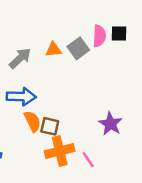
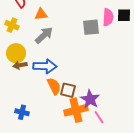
gray square: (78, 48) -> (91, 27), turned 30
orange triangle: (53, 50) -> (41, 14), moved
purple star: (110, 124) -> (90, 99), moved

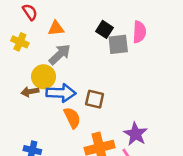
black square: (124, 15) -> (104, 29), moved, turned 32
yellow circle: (16, 53) -> (44, 77), moved
brown square: (68, 90) -> (95, 99), moved
purple star: (90, 99) -> (136, 134), moved

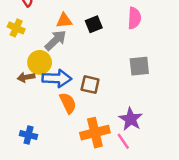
orange triangle: (56, 28) -> (64, 21), moved
black square: (104, 29) -> (94, 24), moved, turned 35
gray square: (118, 44) -> (139, 66), moved

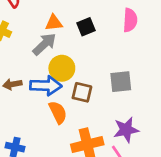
yellow circle: (40, 62) -> (62, 68), moved
gray square: (139, 66) -> (121, 82), moved
purple star: (131, 119) -> (126, 130), turned 30

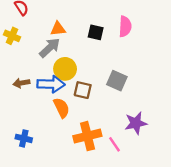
black square: (86, 27) -> (96, 32), moved, turned 35
gray square: (121, 82) -> (117, 81), turned 30
purple star: (126, 130) -> (136, 123), moved

